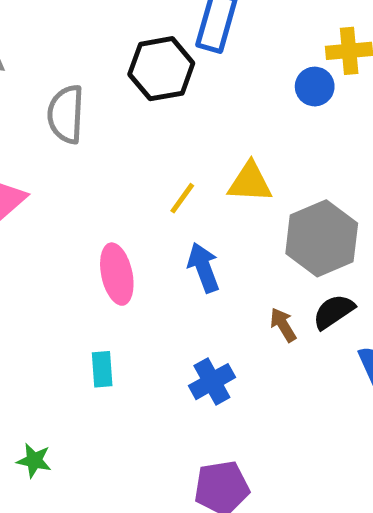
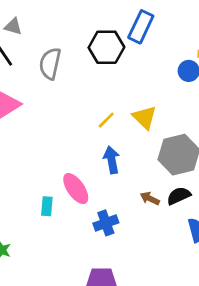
yellow triangle: (250, 182) -> (145, 117), turned 32
pink ellipse: (117, 274) -> (76, 189), moved, turned -32
brown arrow: (283, 325) -> (150, 198), turned -42

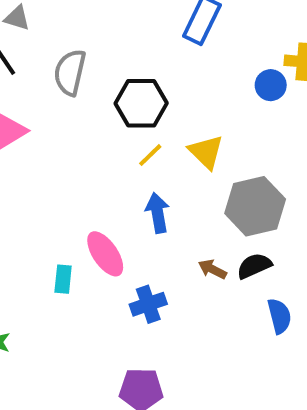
black hexagon: (106, 47) -> (141, 103), moved

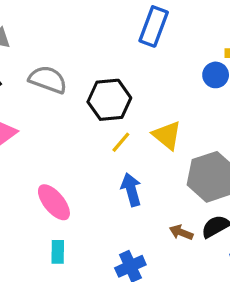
gray semicircle: (70, 72) -> (48, 80), turned 102
pink ellipse: (105, 254) -> (54, 202), moved

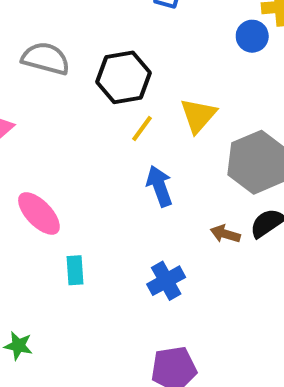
yellow triangle: (167, 135) -> (198, 115), turned 36
pink ellipse: (54, 202) -> (39, 213), moved

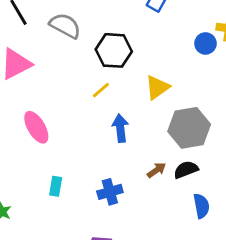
yellow line: (142, 129) -> (101, 90), moved
brown arrow: (225, 234) -> (156, 170), turned 114
cyan rectangle: (75, 270) -> (56, 186), moved

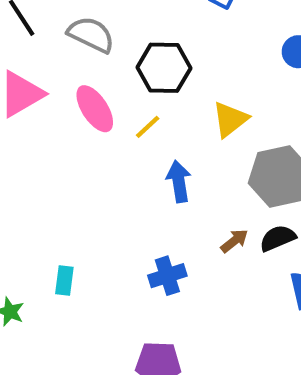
pink ellipse: (36, 127) -> (95, 109), moved
cyan rectangle: (56, 186) -> (64, 280), moved

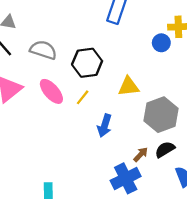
yellow triangle: (230, 119) -> (128, 86), turned 40
blue arrow: (179, 181) -> (105, 126), turned -145
blue cross: (167, 276) -> (126, 178), moved, size x1.4

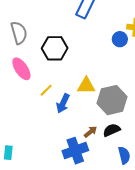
gray semicircle: (43, 50) -> (19, 33), turned 50
yellow triangle: (128, 86) -> (86, 86), moved
yellow line: (83, 97) -> (46, 90), moved

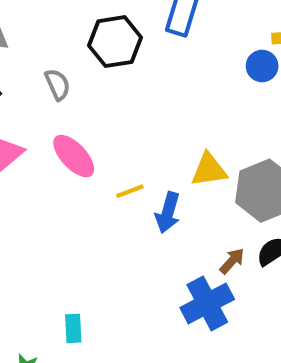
gray semicircle: (19, 33) -> (58, 84), size x0.7
black hexagon: (55, 48) -> (115, 42), moved
yellow line: (46, 90) -> (130, 191), turned 32

